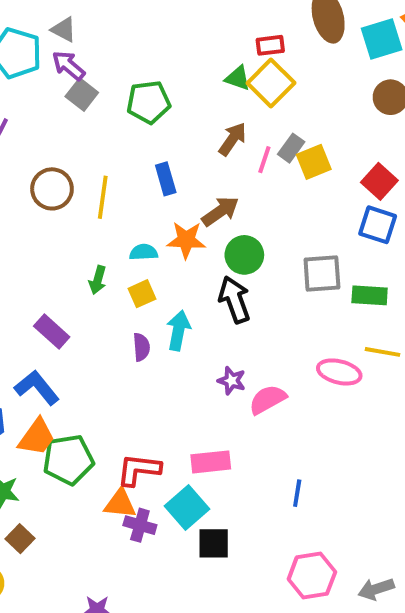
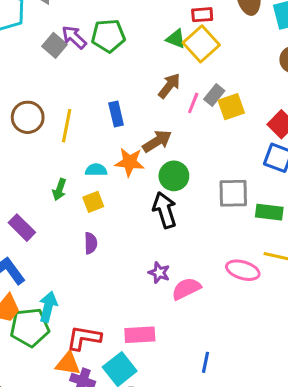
purple arrow: (68, 66) -> (74, 37), moved
green pentagon: (149, 102) -> (108, 36), moved
cyan arrow: (178, 330) -> (48, 307), moved

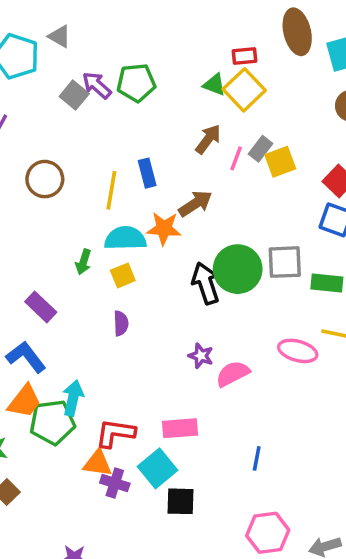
yellow line: (67, 126) -> (111, 190), moved
cyan semicircle: (96, 170) -> (125, 238), size x1.6
green circle: (174, 176) -> (238, 269), moved, size x1.4

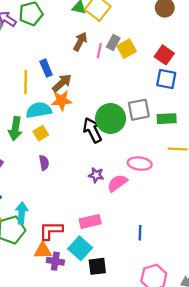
brown arrow: (195, 204) -> (62, 83), moved
green arrow: (83, 262) -> (15, 129), size x1.5
pink ellipse: (298, 351) -> (140, 164), moved

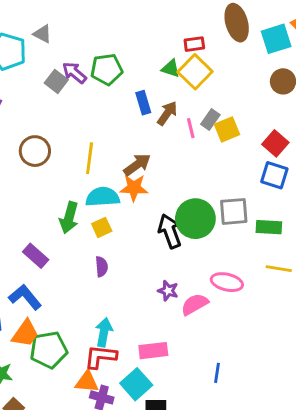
pink line: (99, 51) -> (191, 128), turned -32
blue rectangle: (46, 68) -> (143, 103), moved
cyan arrow: (22, 213) -> (104, 332), moved

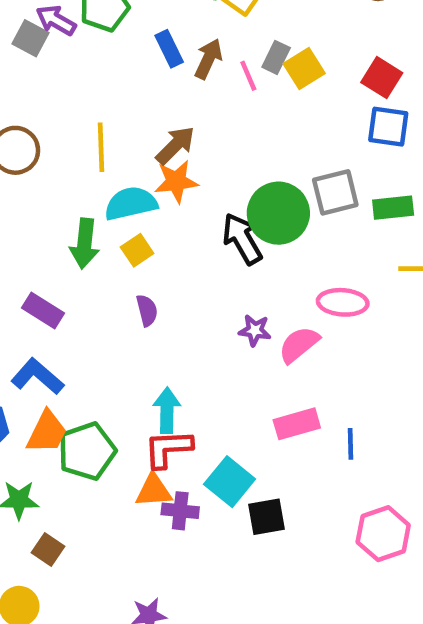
pink rectangle: (153, 351) -> (297, 424), moved

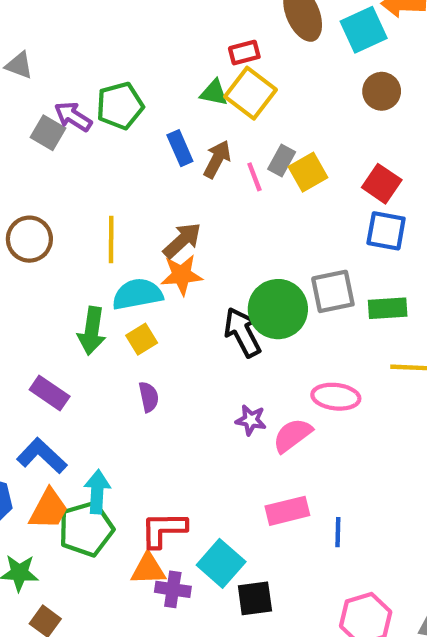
cyan arrow: (167, 410) -> (97, 492), moved

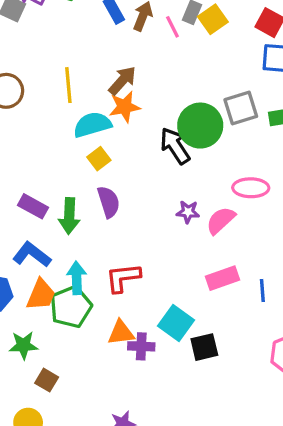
green arrow: (92, 331) -> (69, 216), moved
purple semicircle: (149, 397) -> (109, 202), size x1.4
red L-shape: (164, 530) -> (123, 278), moved

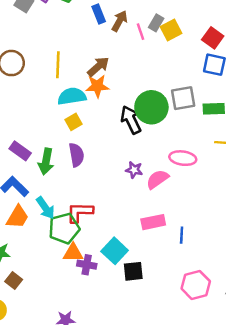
cyan arrow: (77, 278) -> (45, 208), turned 140
green pentagon: (71, 307) -> (64, 228), moved

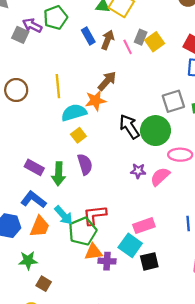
brown arrow: (98, 67) -> (107, 81), moved
green circle: (151, 107) -> (155, 131), moved
pink rectangle: (153, 222) -> (144, 226), moved

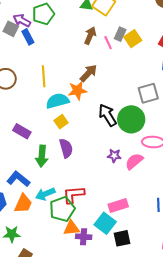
blue rectangle: (88, 36) -> (28, 37), moved
purple rectangle: (34, 167) -> (22, 131), moved
cyan arrow: (64, 215) -> (45, 194), turned 108

